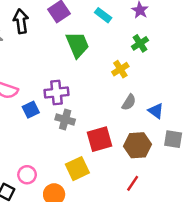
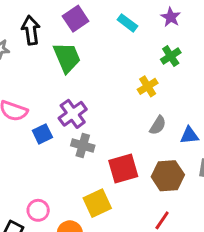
green trapezoid: (77, 45) -> (67, 58), moved
purple cross: (57, 92) -> (73, 114), turned -30
blue triangle: (156, 111) -> (189, 135), turned -42

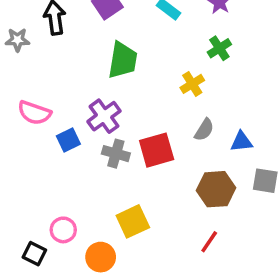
green trapezoid: (67, 58) -> (123, 60), moved, turned 32
red square: (123, 169) -> (157, 150), moved

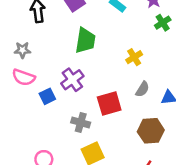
gray star: (17, 40) -> (22, 50), moved
green cross: (219, 48) -> (163, 23), moved
gray cross: (116, 154) -> (81, 122), moved

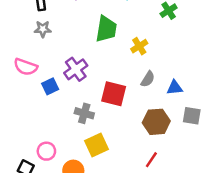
green trapezoid: (85, 40) -> (106, 29), moved
gray star: (22, 50) -> (43, 29), moved
red square: (109, 103) -> (114, 94), turned 30

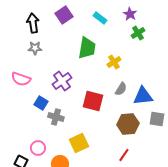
blue square: (50, 86) -> (41, 103), moved, turned -32
blue triangle: (175, 88) -> (143, 96), size x1.5
gray cross: (84, 113) -> (56, 117), moved

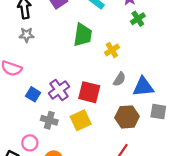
purple cross: (62, 81) -> (59, 90), moved
gray cross: (56, 117) -> (49, 120), moved
yellow square: (79, 143) -> (81, 120), moved

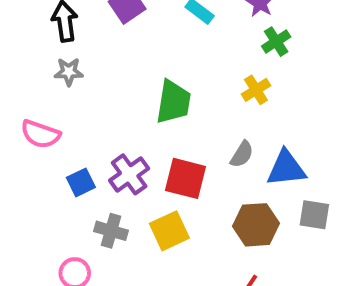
green trapezoid: (83, 35) -> (173, 102), moved
yellow cross: (112, 50) -> (256, 90), moved
blue square: (33, 94) -> (81, 182), turned 32

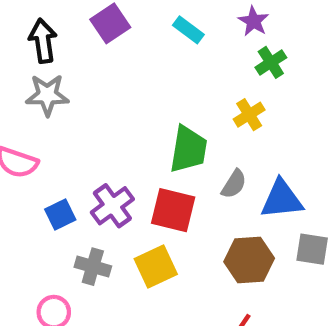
gray star: (69, 72) -> (47, 95), size x1.4
green trapezoid: (173, 102) -> (188, 149), moved

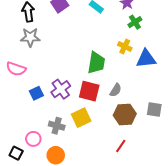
yellow cross: (249, 115) -> (125, 46), turned -32
gray semicircle: (234, 184) -> (116, 90), moved
blue triangle: (282, 199) -> (146, 59), moved
gray cross: (93, 267) -> (57, 126), moved

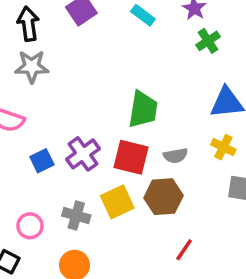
yellow cross: (125, 46) -> (223, 147), moved
gray semicircle: (116, 90) -> (175, 156), turned 48
brown hexagon: (125, 115) -> (164, 197), moved
pink circle: (33, 139) -> (30, 226), moved

